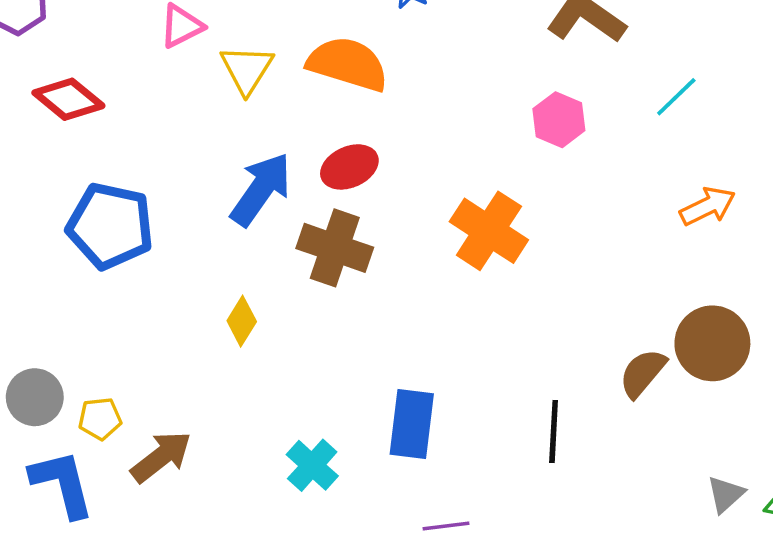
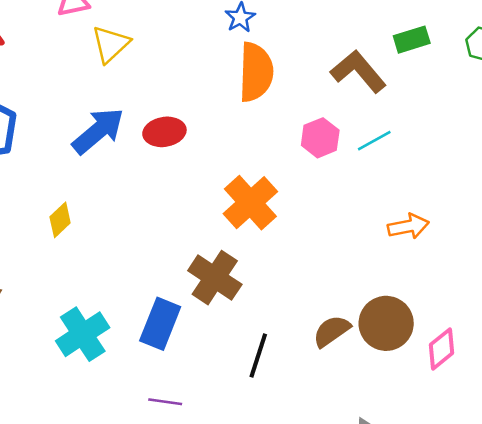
orange semicircle: (348, 64) -> (256, 72), moved, turned 60
cyan line: (676, 97) -> (374, 141), moved
brown cross: (335, 248) -> (215, 278), moved
cyan cross: (312, 465) -> (83, 334), size x1.4

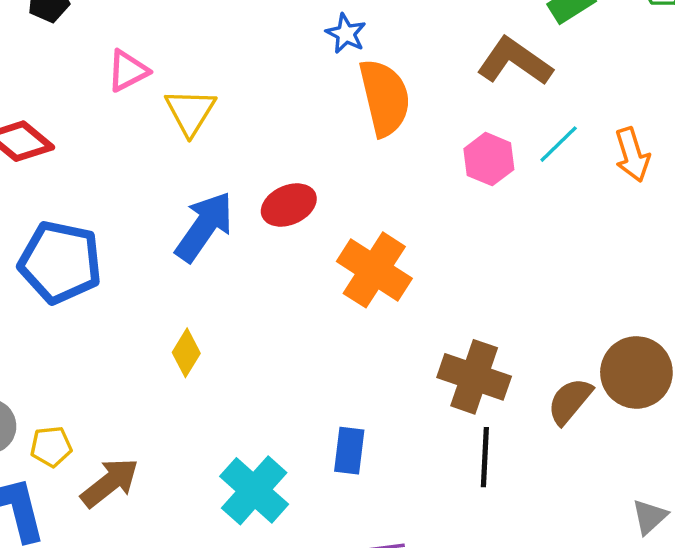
orange cross: (250, 203) -> (374, 270), moved
orange arrow: (408, 226) -> (632, 155), moved, turned 99
brown cross: (215, 278) -> (474, 377), moved
blue rectangle: (160, 324) -> (349, 451), size x0.7

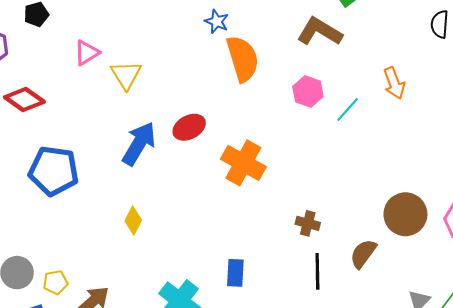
cyan line: (559, 144) -> (348, 109), moved
brown cross: (474, 377) -> (308, 223), size x0.6
brown semicircle: (570, 401) -> (363, 254), moved

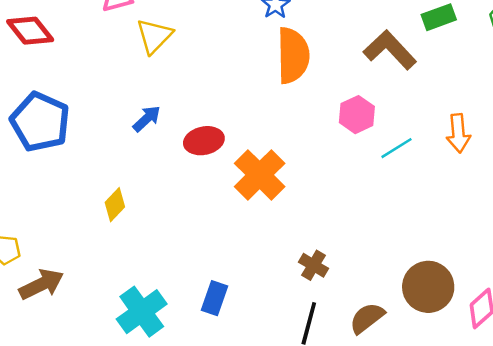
red ellipse: (189, 127) -> (204, 141), moved
blue arrow: (139, 144) -> (147, 119), size x0.6

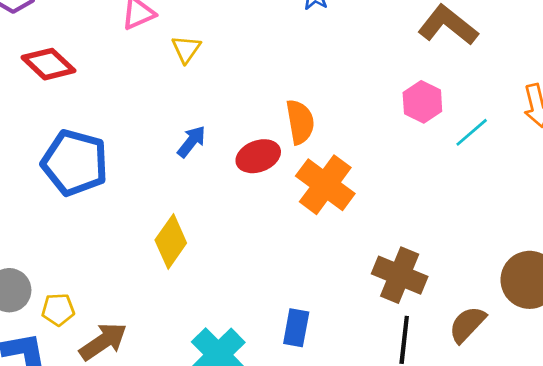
yellow triangle: (154, 36) -> (186, 49), size x0.7
orange semicircle: (293, 55) -> (300, 122), moved, size x0.7
yellow diamond: (115, 205) -> (171, 242), size x1.4
brown cross: (313, 265) -> (400, 275), size x1.6

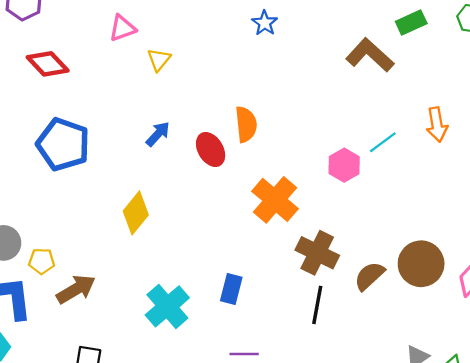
pink hexagon: (422, 102) -> (344, 165), moved
red ellipse: (258, 156) -> (211, 149), turned 76
orange cross: (325, 185) -> (275, 200), moved
brown semicircle: (467, 324) -> (369, 276), moved

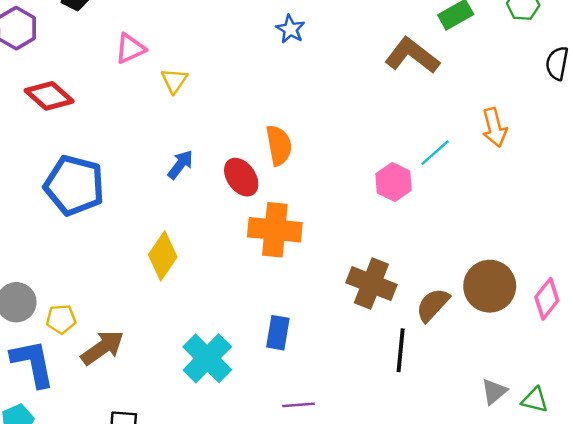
orange cross: (275, 200) -> (275, 230), moved, turned -30
black line: (317, 305) -> (401, 350), moved

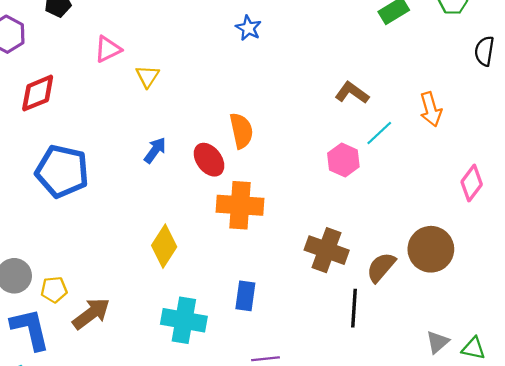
brown L-shape: (412, 56) -> (352, 93), moved, size x0.7
red diamond: (49, 96) -> (38, 93), turned -63
yellow diamond: (163, 256) -> (164, 246), moved
pink diamond: (547, 299) -> (472, 183), moved
cyan cross: (207, 358) -> (184, 320), turned -33

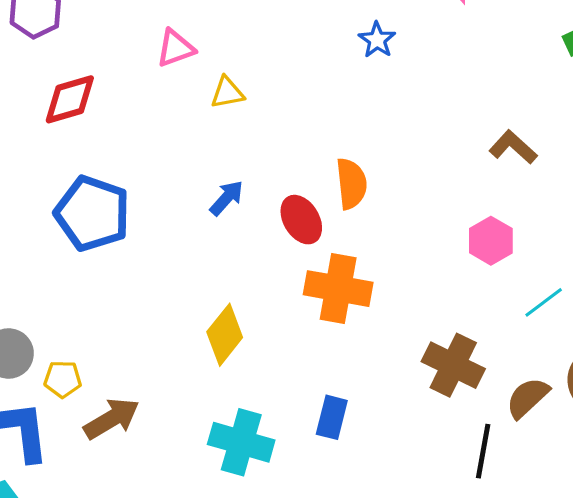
yellow triangle: (148, 76) -> (227, 93), turned 40
cyan line: (379, 133) -> (544, 302), moved

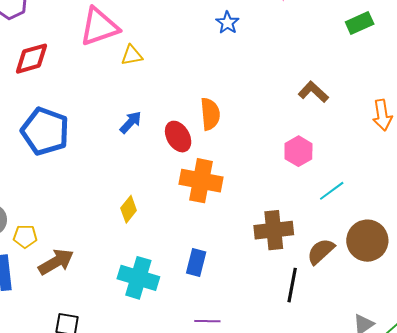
pink triangle: (175, 48) -> (99, 27), size x1.6
yellow diamond: (225, 335) -> (129, 209), size x0.7
brown cross: (453, 365) -> (274, 230), turned -33

